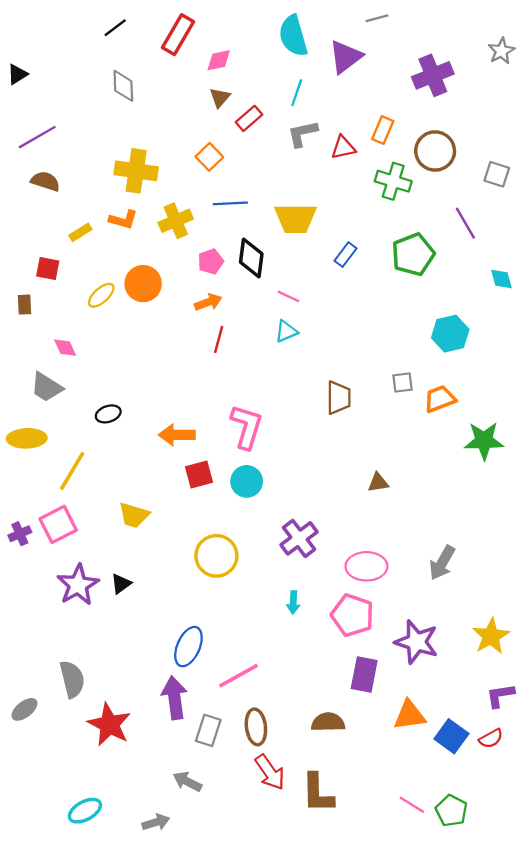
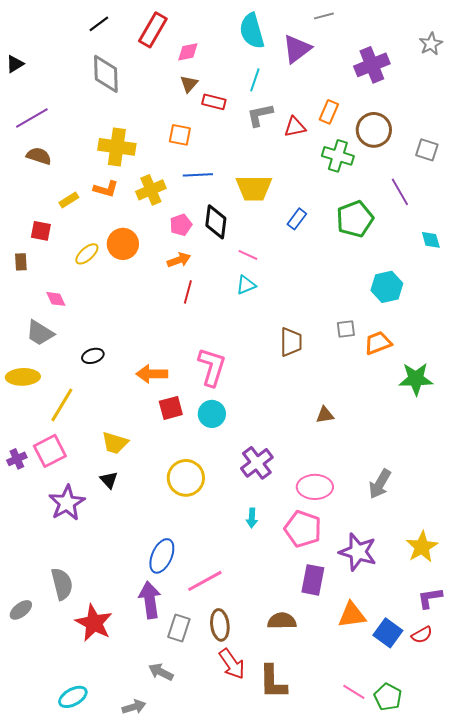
gray diamond: (123, 86) -> (106, 74), size x1.4
red rectangle: (249, 118) -> (214, 102), turned 55
orange square: (209, 157) -> (180, 135), turned -35
black triangle: (121, 584) -> (109, 480), moved, turned -36

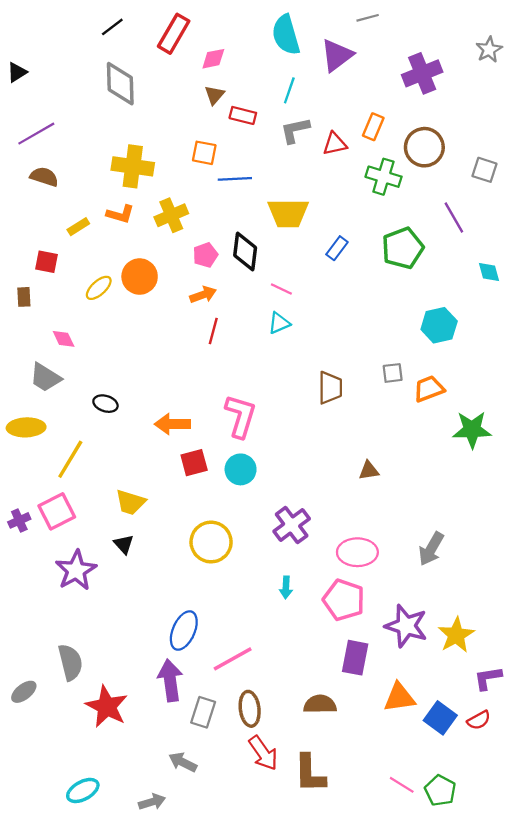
blue line: (198, 175) -> (235, 179), moved
black ellipse: (93, 356) -> (106, 404), turned 35
yellow star: (422, 547) -> (456, 635), moved

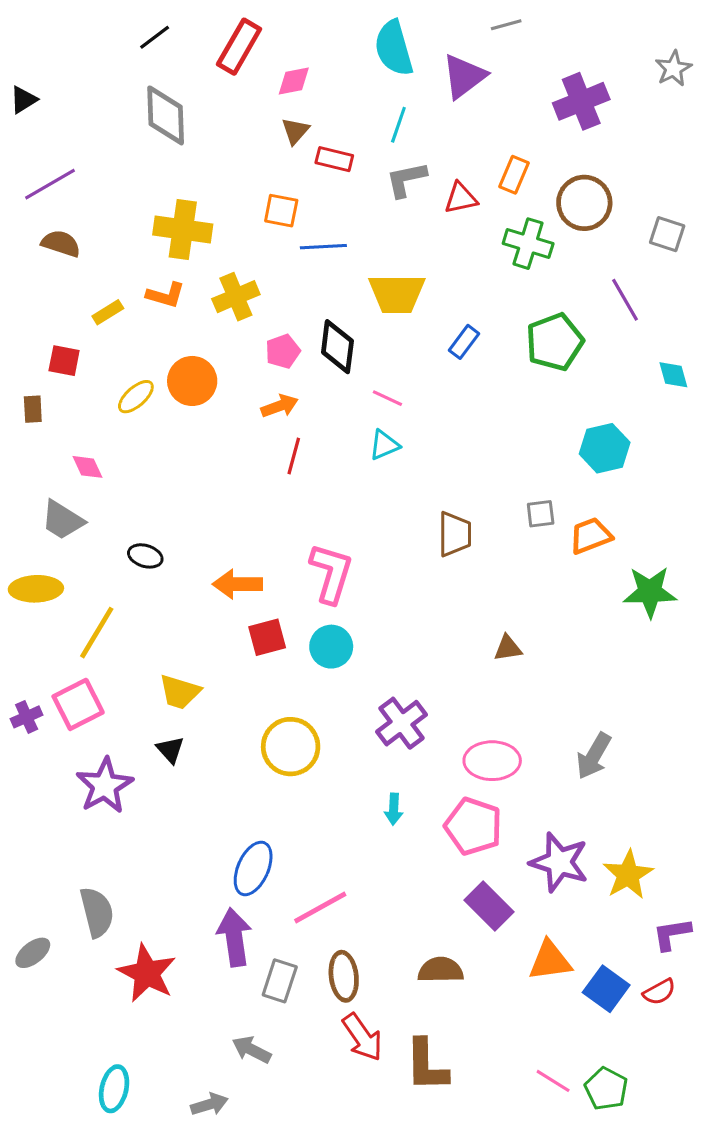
purple rectangle: (355, 658) -> (489, 906), turned -56
cyan ellipse: (83, 790) -> (114, 1089), turned -48

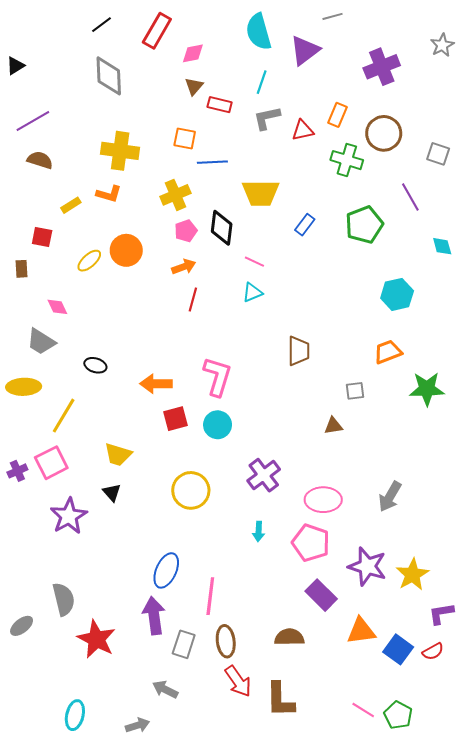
yellow cross: (236, 297) -> (175, 195), moved
gray square: (541, 514) -> (355, 391), moved
pink line: (320, 908) -> (210, 596), turned -54

